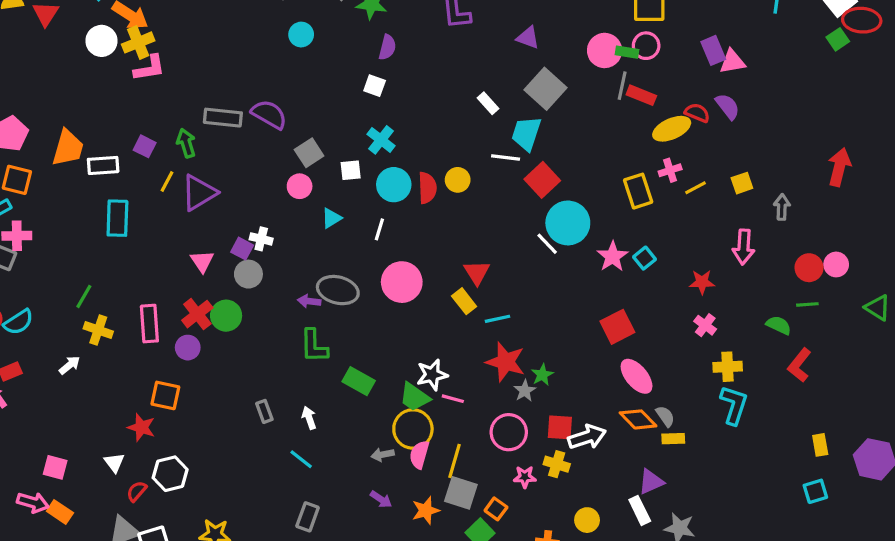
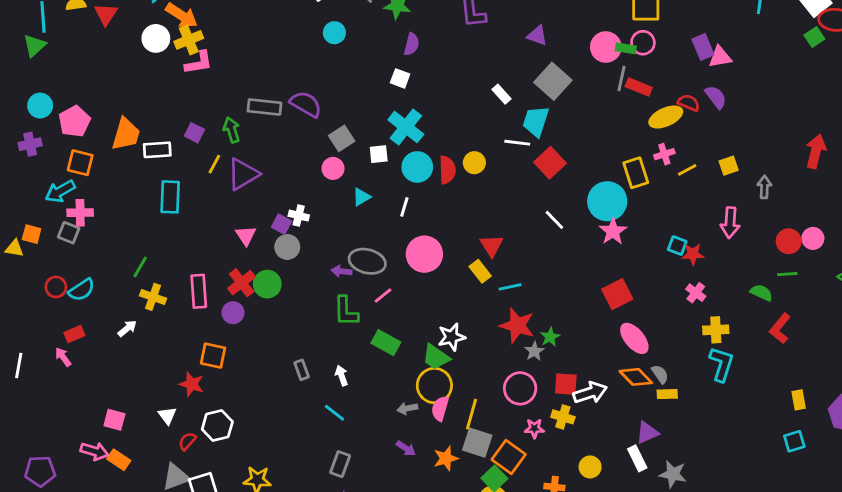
cyan cross: (381, 140) -> (406, 127), size x1.4
cyan circle: (568, 223) -> (607, 201), moved
cyan square: (645, 258) -> (677, 246), moved, turned -30
pink line: (453, 399) -> (383, 296), moved, turned -54
orange square: (496, 509) -> (509, 457), size x1.6

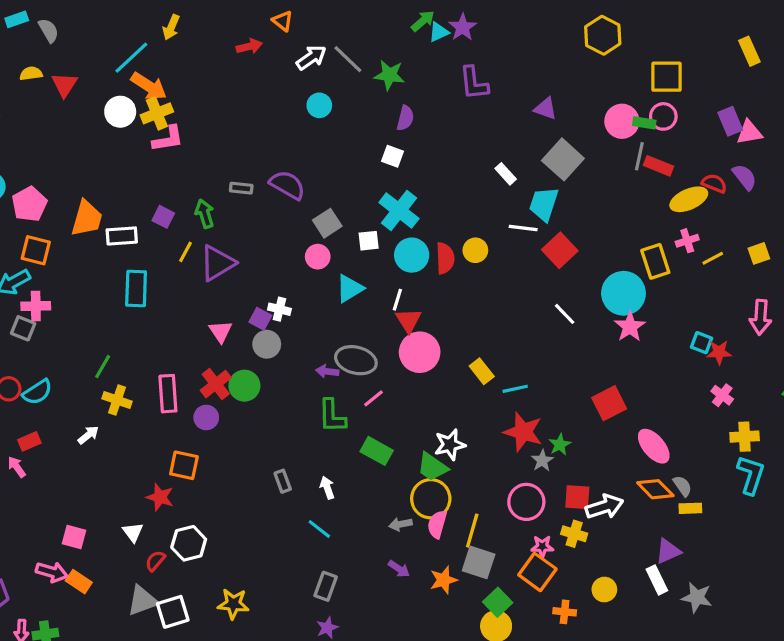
gray rectangle: (264, 107) -> (241, 188), size x0.6
cyan triangle: (362, 197) -> (350, 288), size x1.4
red triangle: (492, 246) -> (408, 320), moved
red square: (617, 294) -> (609, 403), moved
orange square: (509, 457) -> (537, 572), moved

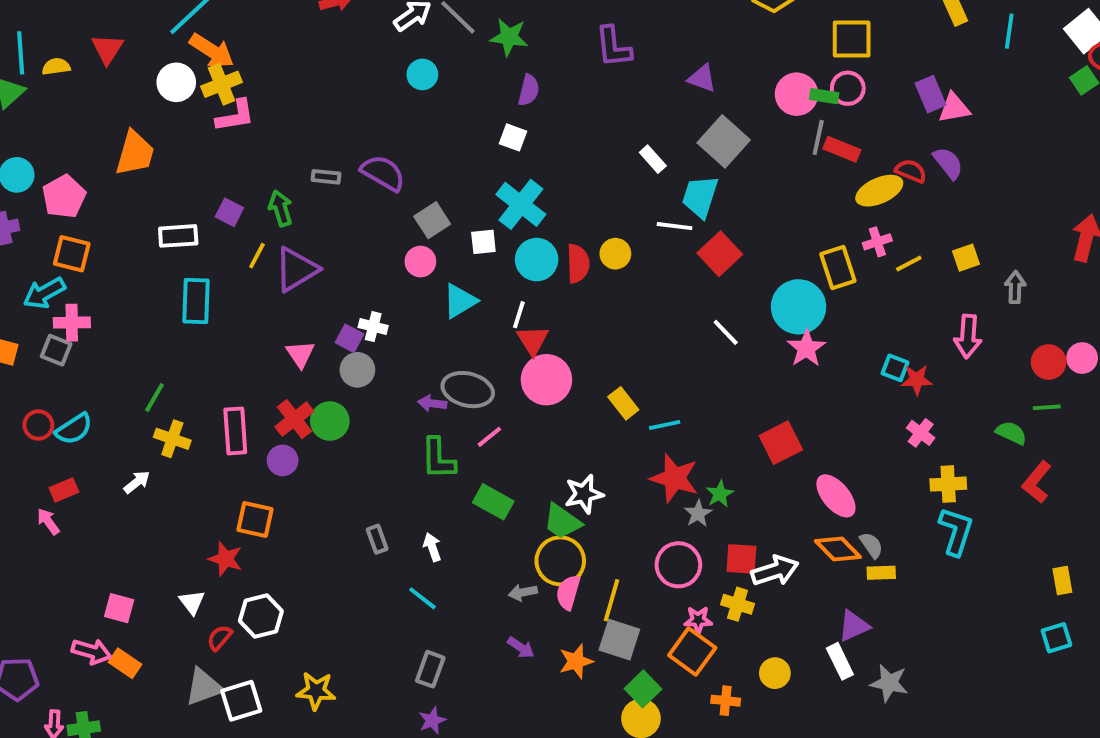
yellow semicircle: (31, 73) -> (56, 67), moved
orange trapezoid: (87, 218) -> (135, 153), moved

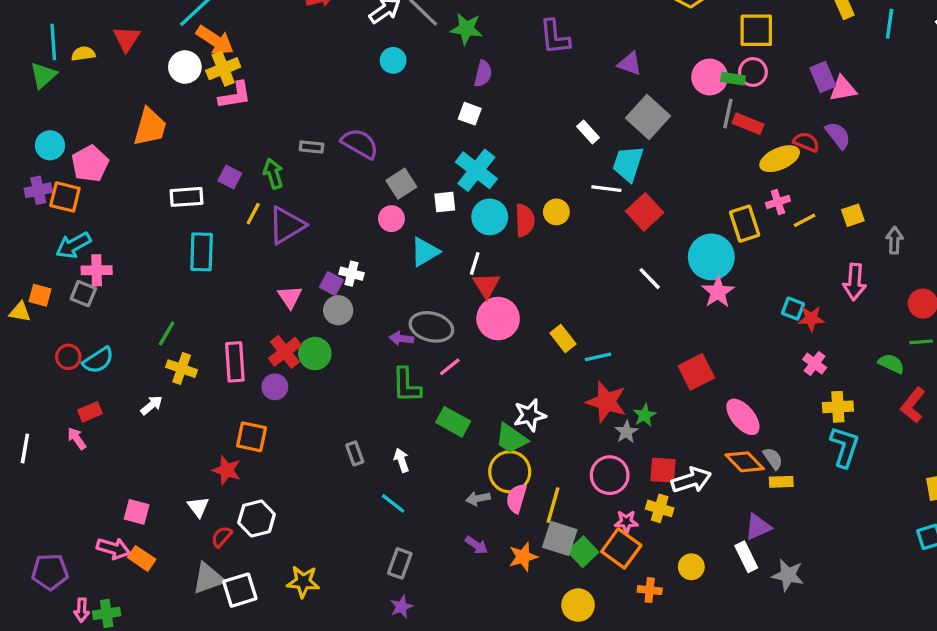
orange square: (72, 254) -> (65, 197), moved
green square: (643, 689) -> (583, 552), moved

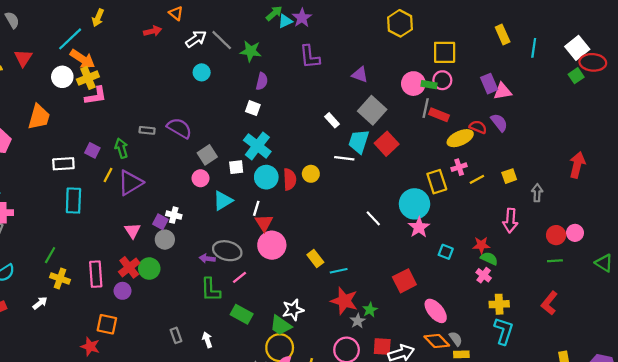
red square: (645, 212) -> (387, 144), moved
cyan square: (793, 309) -> (446, 252), moved
green semicircle: (891, 364) -> (489, 259), moved

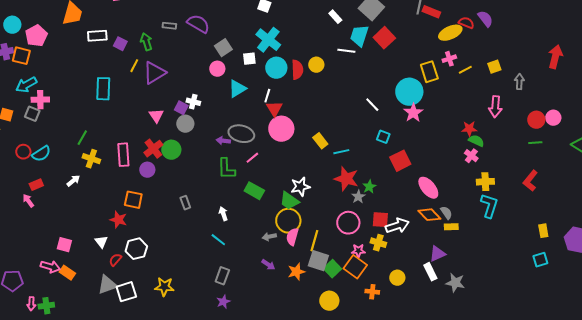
white rectangle: (63, 164) -> (97, 36), moved
cyan square: (446, 252) -> (383, 137), moved
gray rectangle: (176, 335) -> (185, 203), moved

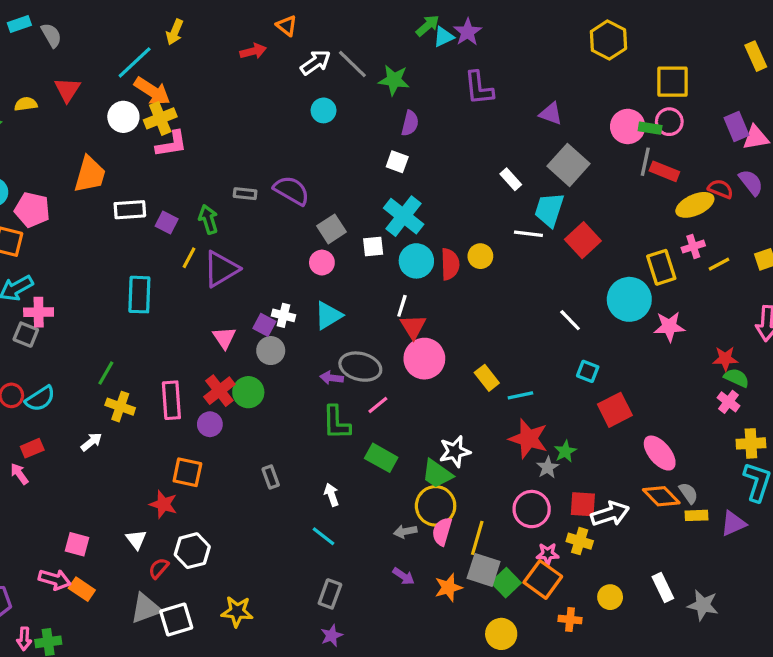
pink pentagon: (36, 36) -> (32, 210), turned -30
red square: (384, 38) -> (583, 240), moved
cyan triangle: (237, 89) -> (328, 315), moved
pink star: (413, 113) -> (669, 327), moved, turned 30
purple triangle: (437, 254) -> (733, 523), moved

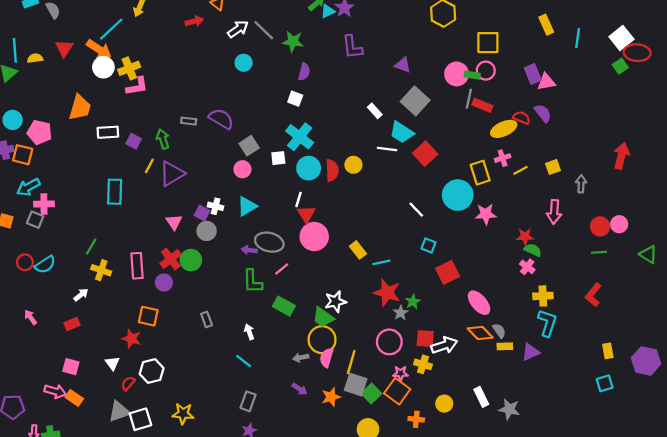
orange arrow: (152, 91) -> (99, 49), moved
cyan trapezoid: (549, 210) -> (402, 132), turned -75
red rectangle: (32, 448) -> (72, 324), moved

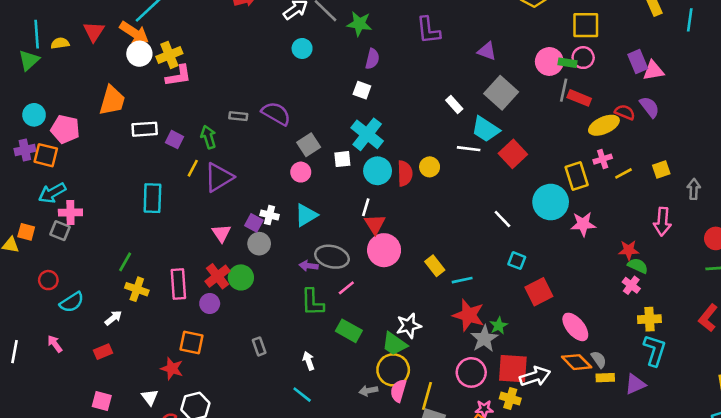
cyan semicircle: (45, 265) -> (72, 302), moved
gray star: (401, 313) -> (484, 339), size x1.5
red square: (425, 339) -> (513, 369), size x1.4

